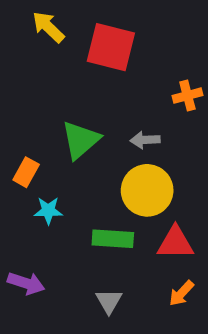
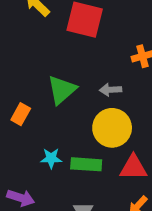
cyan star: (48, 211) -> (51, 158), moved

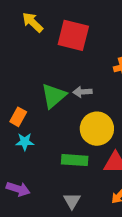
gray arrow: (111, 90) -> (82, 92), moved
cyan star: (51, 158) -> (25, 142), moved

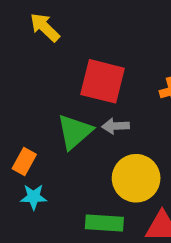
red square: (73, 35) -> (103, 81), moved

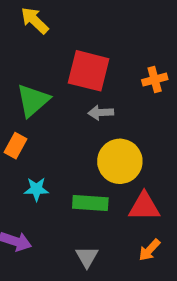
green triangle: (75, 132) -> (33, 100), moved
cyan star: (34, 197) -> (36, 189), moved

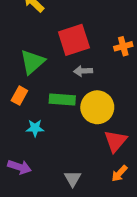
red square: (89, 71) -> (74, 40), turned -32
green rectangle: (90, 203) -> (62, 99), moved
red triangle: (144, 207) -> (115, 141), turned -50

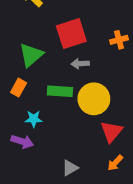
purple arrow: (19, 167) -> (22, 142), moved
gray triangle: (73, 179) -> (70, 168), turned 30

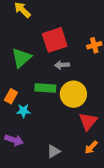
orange rectangle: (19, 88) -> (11, 96), moved
purple arrow: (22, 142) -> (14, 140), moved

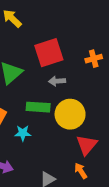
cyan star: (23, 111) -> (23, 133), moved
orange arrow: (91, 147) -> (81, 171), moved, turned 104

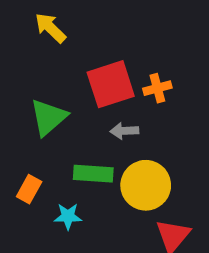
orange cross: (94, 59) -> (157, 88), moved

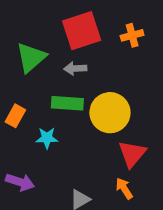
orange cross: (157, 88) -> (132, 35), moved
gray arrow: (124, 131) -> (75, 68), moved

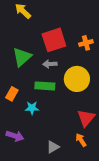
yellow circle: (110, 113) -> (77, 79), moved

